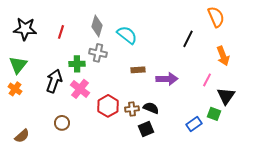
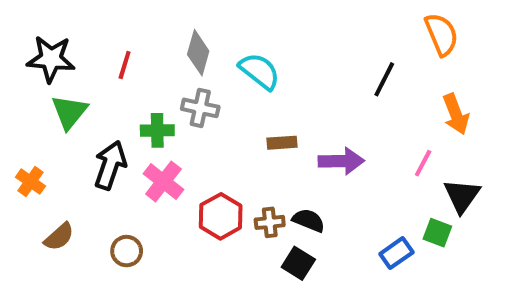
green triangle: (18, 65) -> (69, 112), moved
black square: (146, 129) -> (298, 263), turned -35
brown semicircle: (22, 136) -> (59, 237), moved

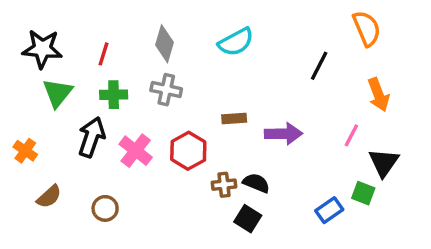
cyan semicircle: (260, 71) -> (236, 42), moved, turned 114
green cross: (157, 130) -> (114, 95), moved
red hexagon: (221, 216) -> (188, 151), moved

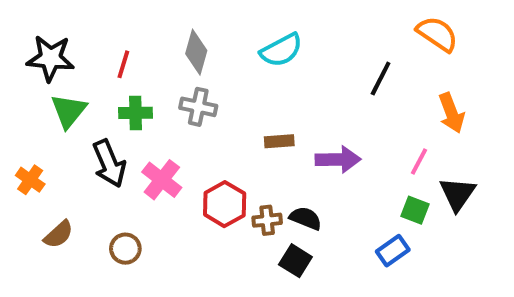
orange semicircle: (367, 28) -> (437, 34), turned -33
black arrow: (92, 137) -> (109, 164), turned 138
red hexagon: (188, 151) -> (225, 204), moved
green square: (363, 193) -> (415, 210), moved

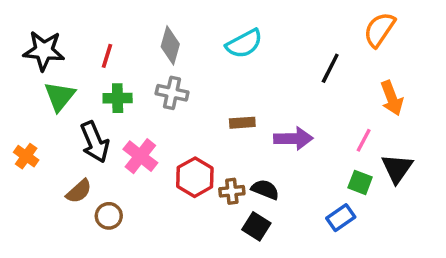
orange semicircle: (437, 34) -> (379, 30), turned -90
brown semicircle: (59, 234) -> (79, 191), moved

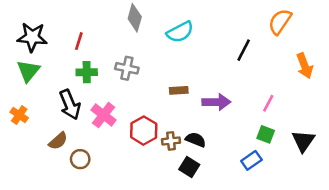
gray diamond: (170, 45) -> (135, 18), moved
green triangle: (60, 96) -> (28, 71), moved
orange arrow: (392, 98) -> (305, 66), moved
black triangle: (397, 168) -> (303, 141), moved

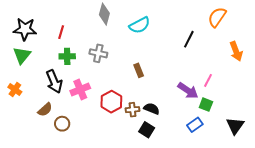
brown rectangle: (179, 90) -> (139, 70), turned 72
purple arrow: (216, 102) -> (188, 91), moved, turned 35
pink cross: (104, 115) -> (80, 90), turned 30
black triangle: (303, 141) -> (235, 126), moved

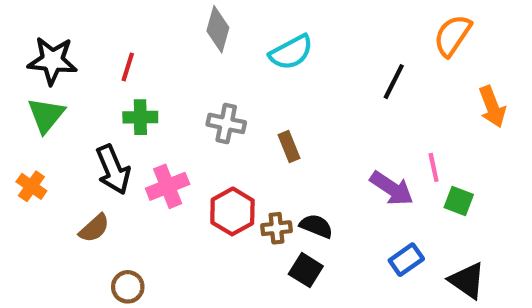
gray cross: (98, 53) -> (226, 123), moved
pink line: (208, 80) -> (434, 167), turned -40
green square: (206, 105) -> (459, 201), moved
brown circle: (62, 124) -> (128, 287), moved
black triangle: (235, 126) -> (467, 281), moved, turned -30

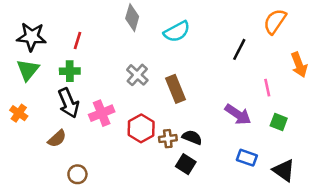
green cross: (140, 117) -> (70, 71), moved
gray cross: (226, 123) -> (137, 75), turned 30
brown rectangle: (289, 147) -> (176, 89), size x1.5
pink line: (434, 167) -> (267, 88), moved
blue rectangle: (406, 260) -> (247, 158), turned 54

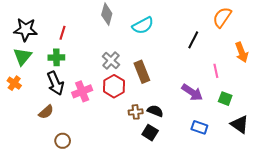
orange cross: (19, 113) -> (14, 83), moved
red hexagon: (141, 128) -> (114, 86), moved
black triangle: (284, 170) -> (240, 124), moved

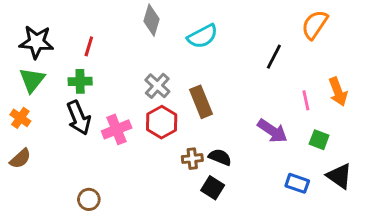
orange arrow: (242, 52) -> (338, 92), moved
brown semicircle: (46, 112) -> (20, 159), moved
blue rectangle: (199, 127) -> (297, 183), moved

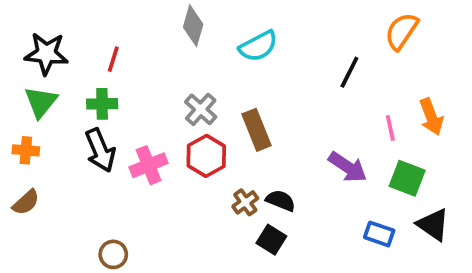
orange cross: (20, 118) -> (26, 150), turned -30
green square: (319, 140) -> (407, 178), size x1.4
brown cross: (192, 159) -> (245, 202), turned -30

